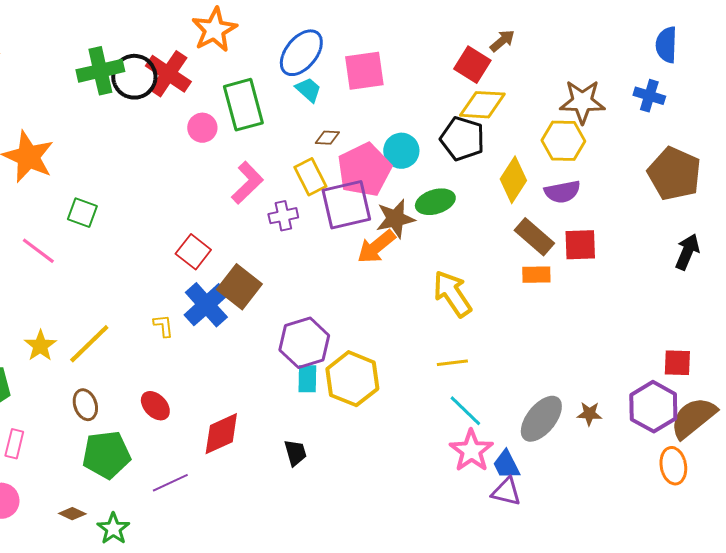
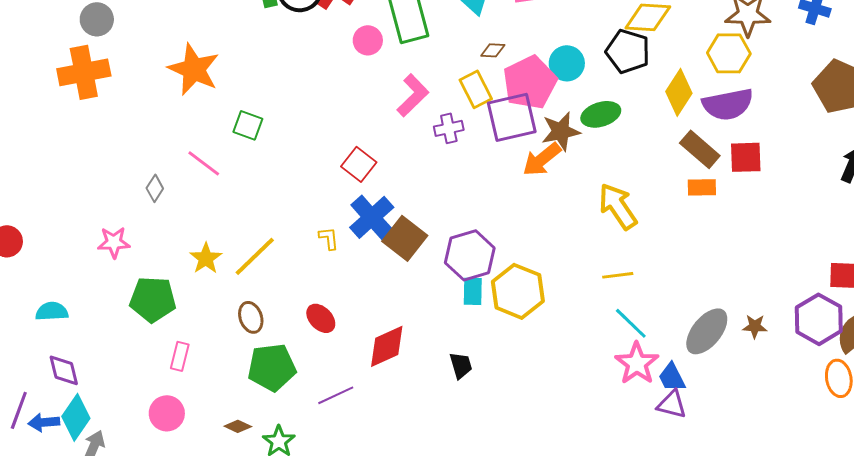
purple semicircle: (562, 192) -> (728, 104), size x1.4
brown square: (239, 287) -> (405, 238), moved

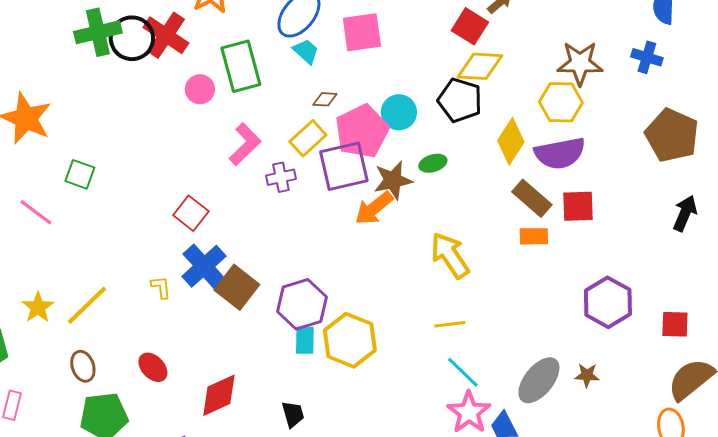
yellow rectangle: (476, 89) -> (308, 138), turned 75
green ellipse: (601, 114) -> (433, 163), size x0.7
purple hexagon: (819, 319) -> (608, 302), moved

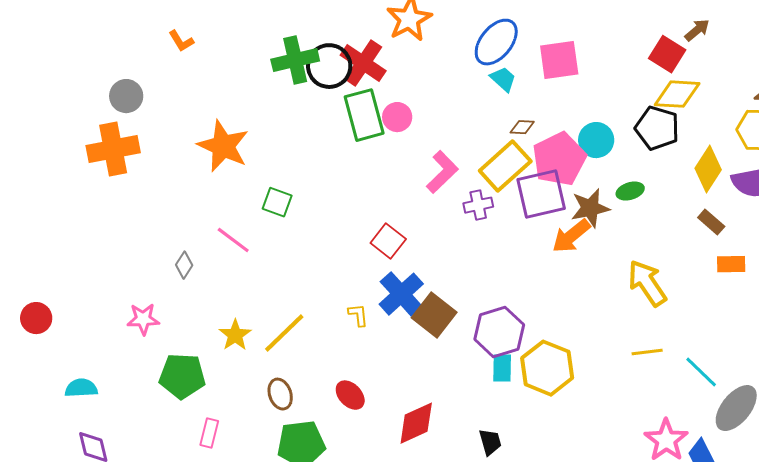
green rectangle: (241, 66) -> (364, 115), moved
yellow rectangle: (308, 138) -> (505, 166), size x1.4
brown rectangle: (532, 198) -> (711, 222), moved, size x0.7
cyan line: (463, 372) -> (701, 372), moved

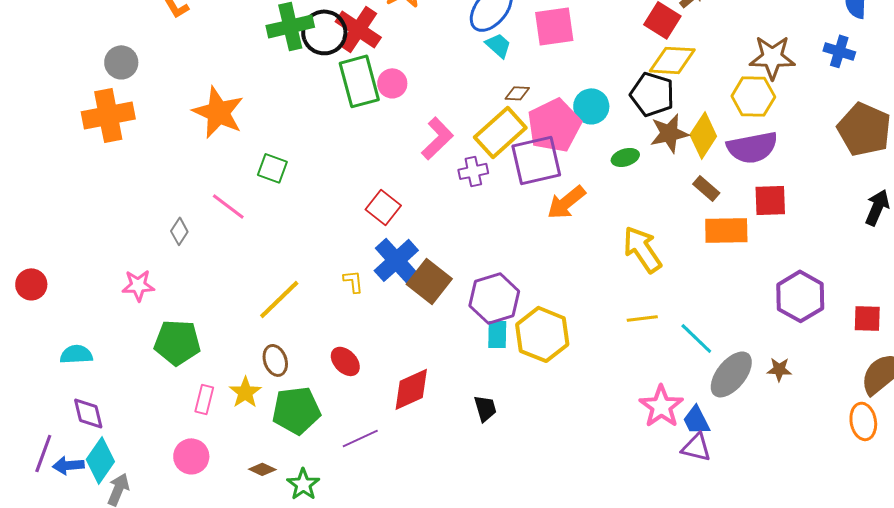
brown star: (590, 208) -> (669, 133), moved
orange rectangle: (731, 264) -> (726, 230), size x1.5
yellow star: (235, 335) -> (245, 392), moved

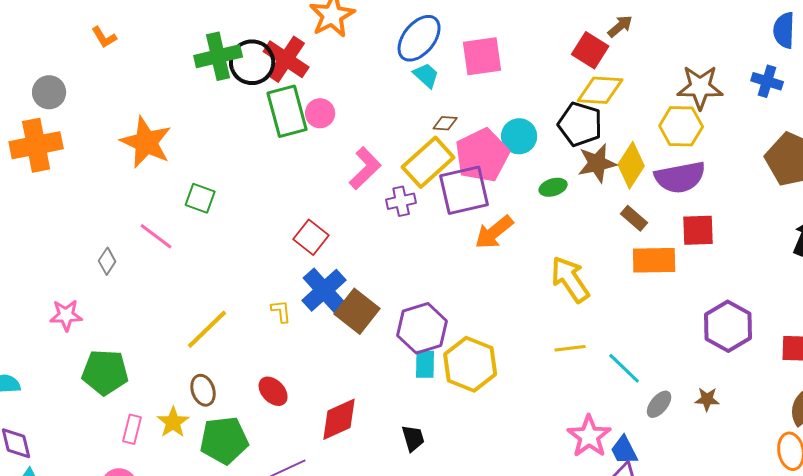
gray ellipse: (731, 374) -> (659, 404), size x0.6

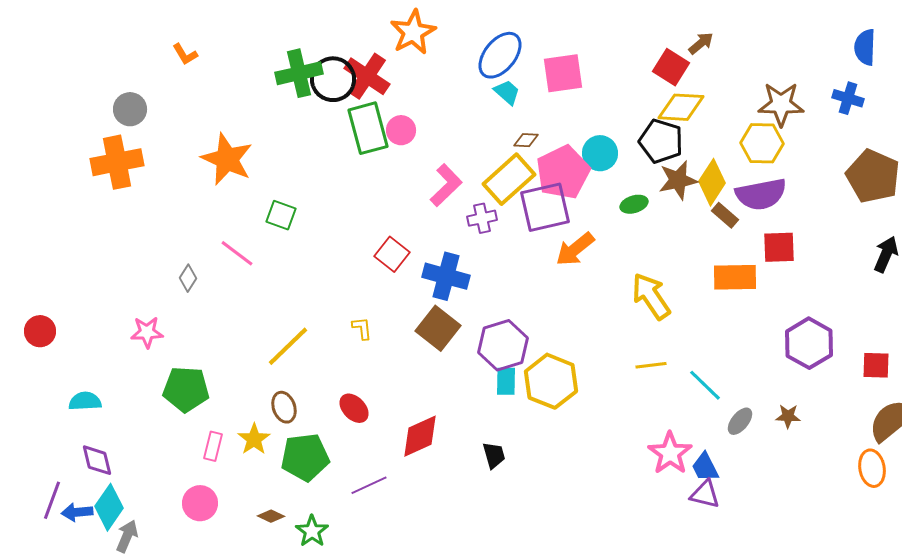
brown rectangle: (634, 218) -> (725, 215), moved
blue cross: (324, 290) -> (446, 276), moved, turned -33

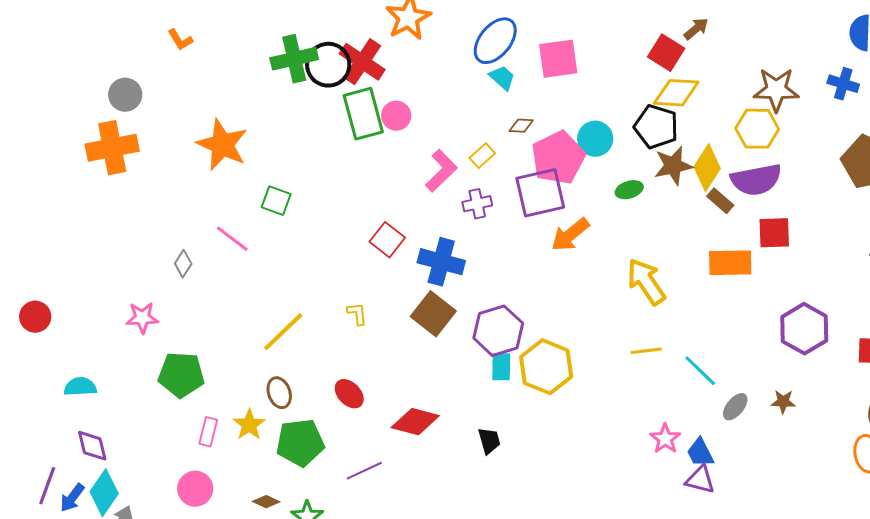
yellow rectangle: (509, 179) -> (482, 156), moved, size x0.5
red diamond: (420, 436) -> (415, 422), turned 39
pink star: (670, 453) -> (665, 439), size x0.7
blue arrow: (77, 512) -> (72, 498), turned -48

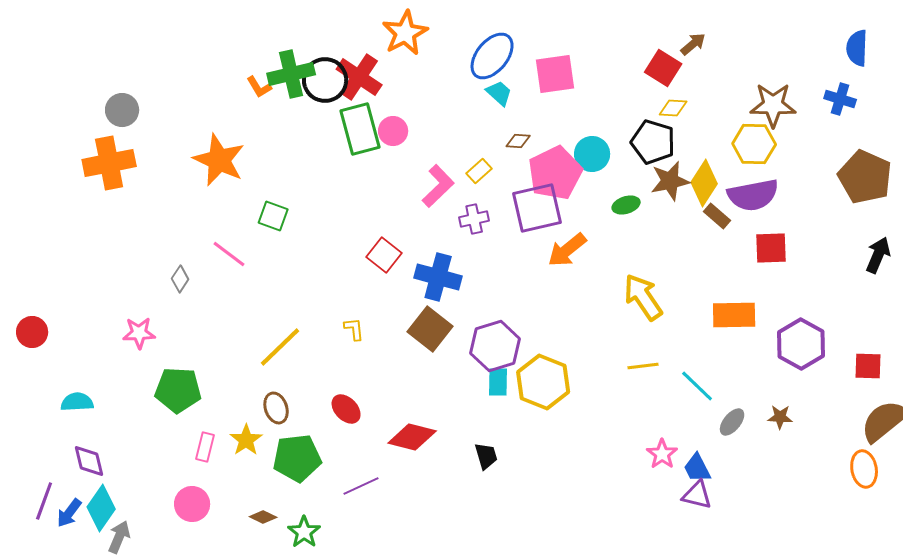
orange L-shape: (180, 40) -> (259, 87), moved
yellow diamond: (676, 93) -> (673, 108), size x0.6
orange rectangle: (730, 263) -> (734, 315), moved

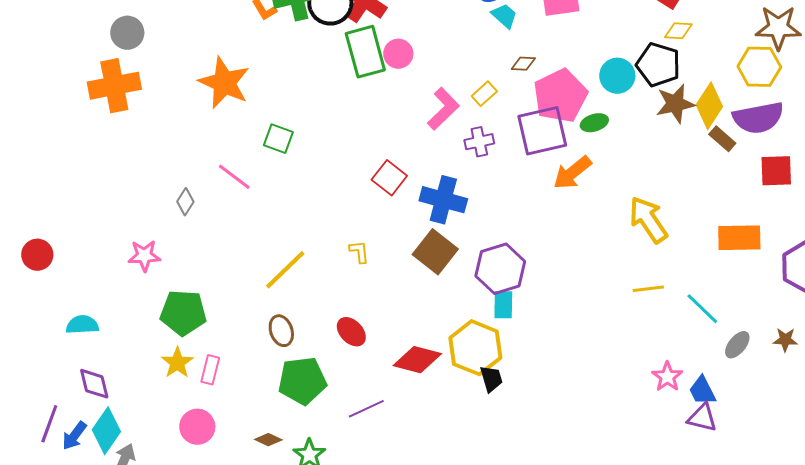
cyan circle: (592, 154) -> (617, 76), moved
green ellipse: (626, 205) -> (594, 123), moved
yellow hexagon: (543, 382) -> (475, 348), moved
yellow star: (246, 440) -> (177, 363), moved

